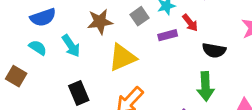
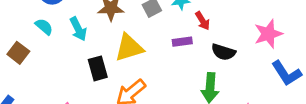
purple rectangle: (168, 35) -> (182, 42), moved
black rectangle: (79, 93) -> (98, 68), moved

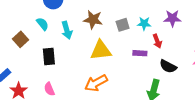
black rectangle: (98, 68) -> (49, 56), moved

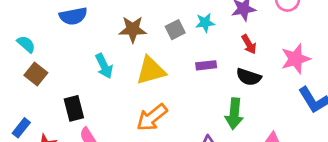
cyan semicircle: (42, 24) -> (26, 44), moved
cyan arrow: (67, 30) -> (104, 66), moved
red arrow: (157, 41) -> (249, 44), moved
black rectangle: (49, 56) -> (74, 108), moved

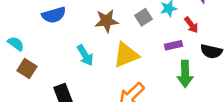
red arrow: (249, 44) -> (191, 25), moved
green arrow: (234, 114) -> (185, 74), moved

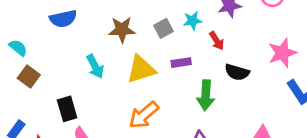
purple rectangle: (174, 45) -> (181, 63), moved

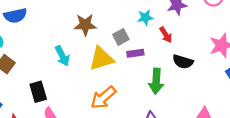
blue semicircle: (63, 19) -> (15, 16), moved
gray square: (163, 28) -> (121, 37), moved

